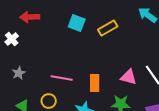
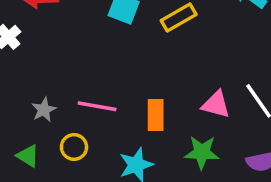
gray star: (19, 73) -> (44, 110), moved

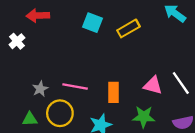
yellow circle: (74, 147) -> (60, 113), size x1.5
green triangle: (28, 156) -> (30, 119), turned -35

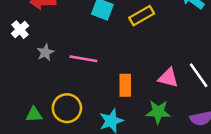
pink line: (75, 87) -> (83, 59), moved
gray star: (40, 89) -> (45, 52), moved

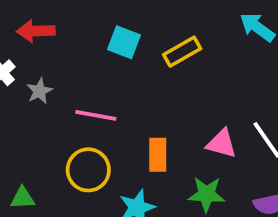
gray star: (45, 52) -> (39, 91), moved
yellow circle: (67, 108) -> (88, 170), moved

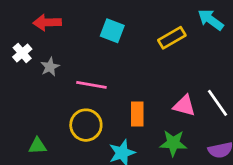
yellow rectangle: (182, 52) -> (172, 38), moved

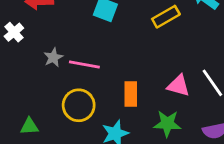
gray star: (50, 67) -> (53, 57), moved

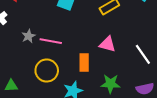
pink triangle: (179, 86) -> (107, 44), moved

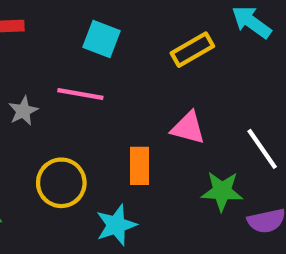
pink line: (51, 41) -> (80, 94), moved
green star: (110, 84) -> (222, 191), moved

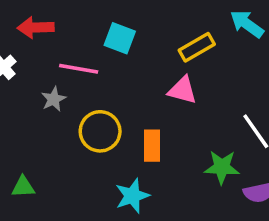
pink line: (80, 94) -> (79, 69), moved
pink triangle: (188, 128) -> (182, 90), moved
yellow circle: (61, 183) -> (100, 131), moved

